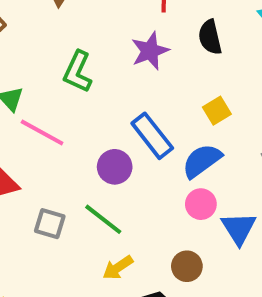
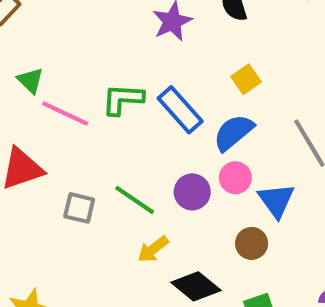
green L-shape: (78, 72) -> (123, 99), moved, turned 72
purple circle: (115, 167) -> (192, 192), moved
brown circle: (187, 266) -> (252, 243), moved

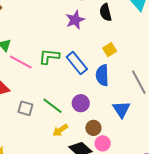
blue semicircle: (233, 133) -> (102, 75), turned -55
pink circle: (235, 178) -> (103, 143), moved
brown circle: (252, 243) -> (93, 128), moved

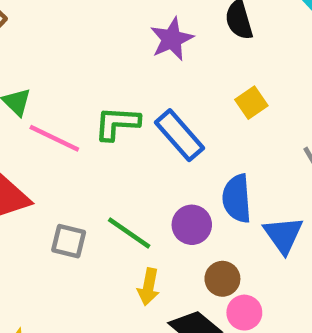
blue semicircle: (102, 75) -> (237, 199), moved
yellow arrow: (60, 130) -> (149, 287), turned -42

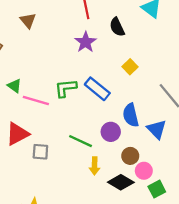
gray square: (69, 241) -> (40, 152), moved

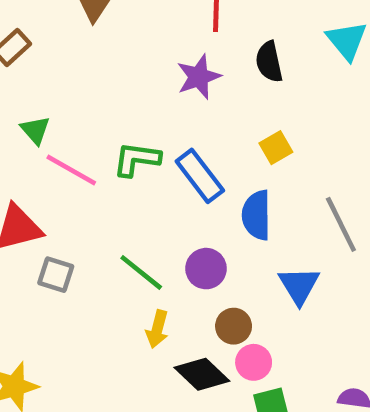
blue semicircle: (131, 115) -> (256, 215), moved

